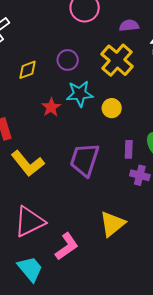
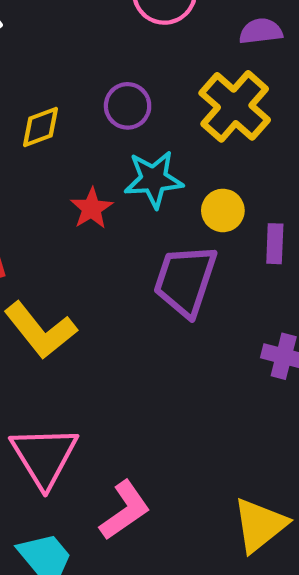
purple rectangle: (129, 149) -> (275, 244), moved
purple trapezoid: (85, 160) -> (185, 280), moved
pink triangle: (30, 222) -> (44, 456), turned -36
yellow triangle: (112, 224) -> (260, 525), moved

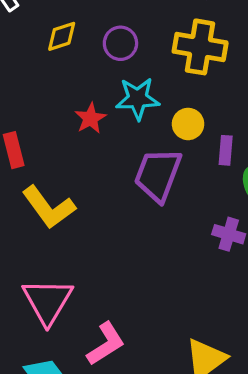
yellow cross: (235, 106) -> (200, 47), turned -34
yellow diamond: (40, 127) -> (62, 36), moved

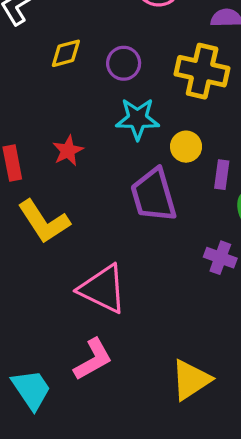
red star: (90, 118) -> (68, 151), moved
purple trapezoid: (158, 175) -> (154, 195), turned -40
pink triangle: (48, 301) -> (103, 289), moved, turned -38

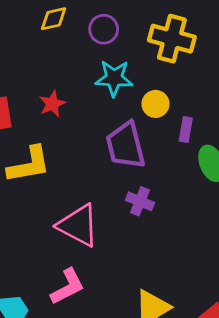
yellow L-shape: (44, 221) -> (29, 165), turned -69
purple cross: (220, 258) -> (140, 201), moved

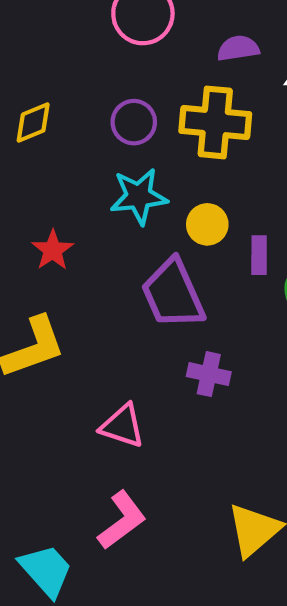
purple circle: (104, 29) -> (134, 122), moved
pink triangle: (78, 225) -> (122, 426), size x0.7

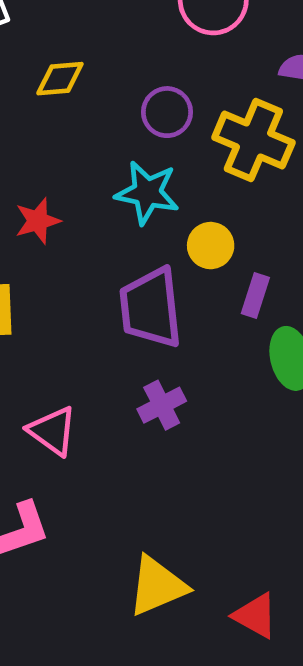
purple cross: (209, 374) -> (162, 405), turned 33

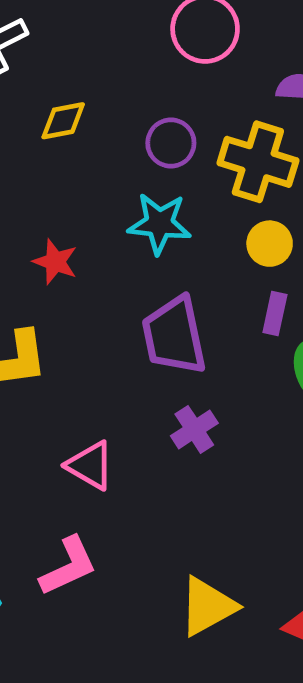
red star: (38, 221) -> (55, 262), turned -30
yellow circle: (211, 246) -> (270, 244), moved

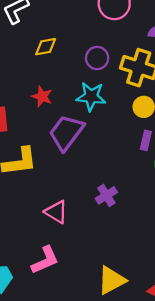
red star: (55, 262) -> (42, 96), moved
purple trapezoid: (174, 336) -> (66, 133), moved, turned 48

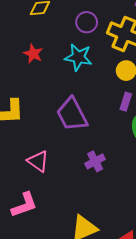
purple trapezoid: (66, 133) -> (72, 114), moved, turned -69
purple cross: (106, 195) -> (95, 161), moved

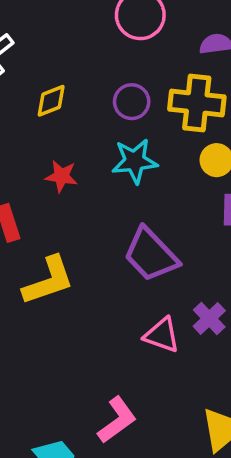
pink triangle: (38, 161) -> (162, 335), moved

